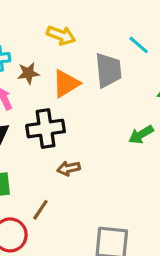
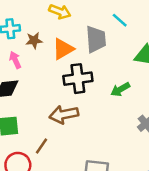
black cross: (46, 129) -> (78, 79), moved
brown arrow: (69, 168) -> (64, 114), size x1.6

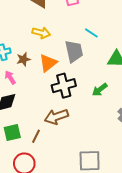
brown line: (42, 146) -> (36, 136), moved

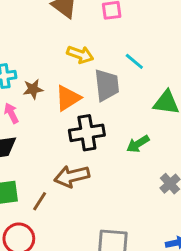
yellow arrow: (41, 33) -> (80, 54), moved

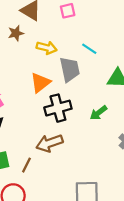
brown star: (33, 89) -> (16, 33), moved

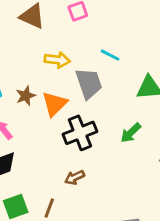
brown star: (16, 33) -> (26, 96), moved
brown arrow: (49, 143) -> (75, 177), size x0.6

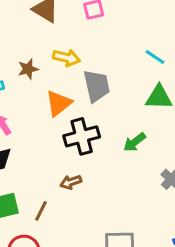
cyan line: (110, 55) -> (155, 57), moved
brown star: (26, 96) -> (28, 69), moved

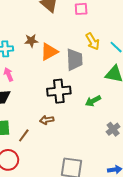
yellow arrow: (66, 58) -> (93, 41), moved, turned 36
orange triangle: (59, 103) -> (49, 52), moved

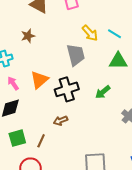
brown star: (31, 41) -> (28, 36), moved
orange triangle: (49, 52) -> (39, 80), moved

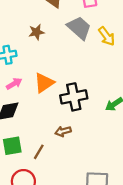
gray trapezoid: (76, 55) -> (79, 28), moved, turned -40
pink arrow: (13, 83) -> (14, 84), turned 88

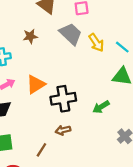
brown arrow: (63, 131) -> (63, 130), moved
brown line: (39, 152) -> (41, 150), moved

